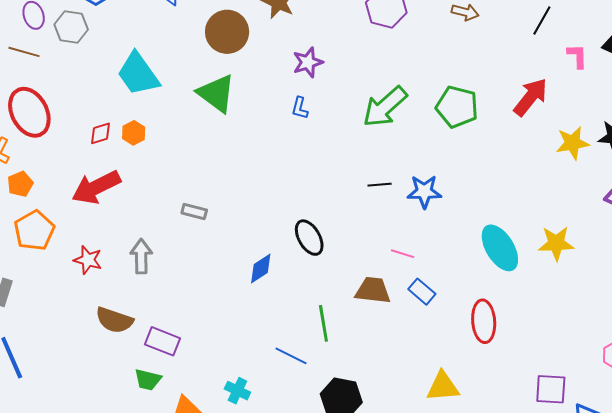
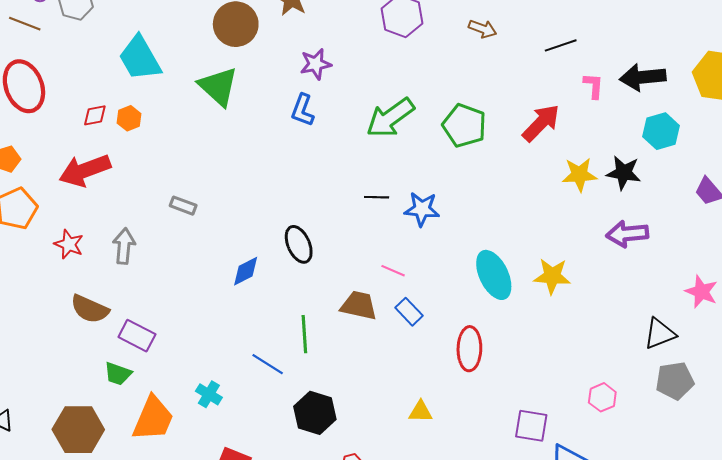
black line: (542, 21) -> (561, 45), turned 36
blue L-shape: (300, 108) -> (303, 110), size x1.4
yellow triangle: (443, 387) -> (421, 412), size x0.7

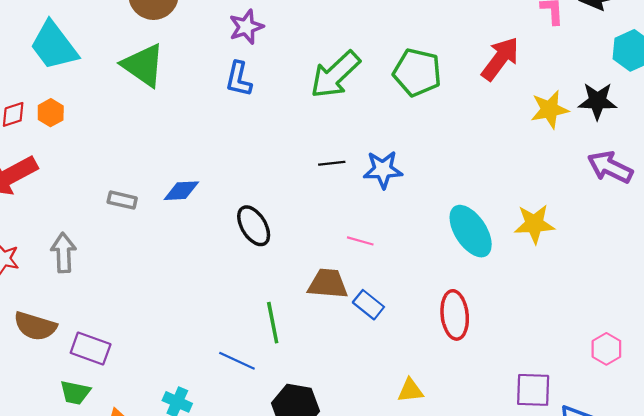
purple arrow: (627, 234) -> (610, 167), turned 39
blue diamond: (246, 271) -> (181, 191), moved, turned 32
blue rectangle: (409, 312) -> (368, 305), moved

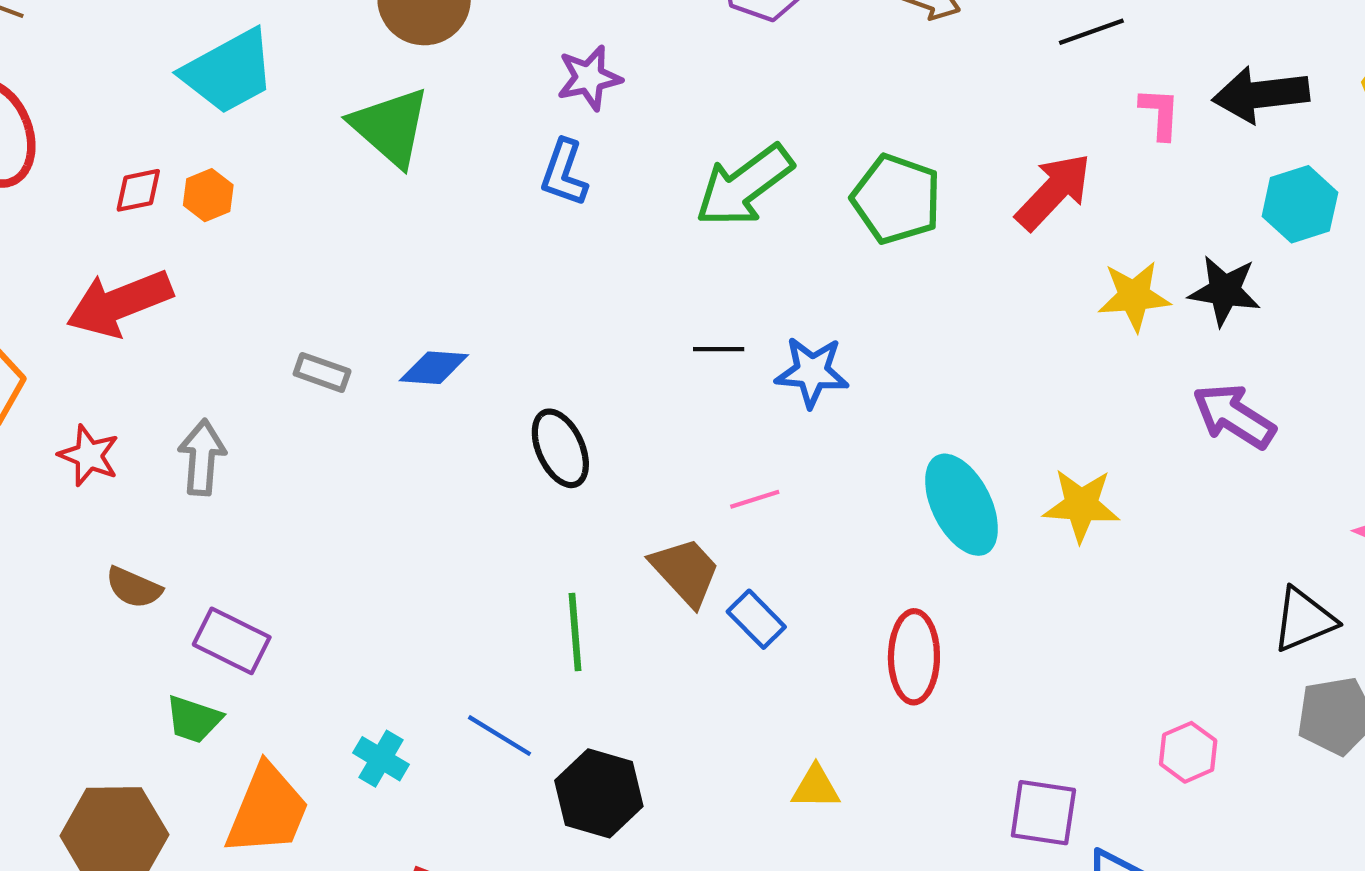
cyan trapezoid: (54, 46) -> (229, 72), turned -88
pink line: (360, 241) -> (755, 499), turned -40
brown trapezoid: (328, 284) -> (685, 572), turned 36
brown semicircle: (35, 326) -> (134, 588), size x0.7
blue line: (237, 361) -> (500, 736), moved

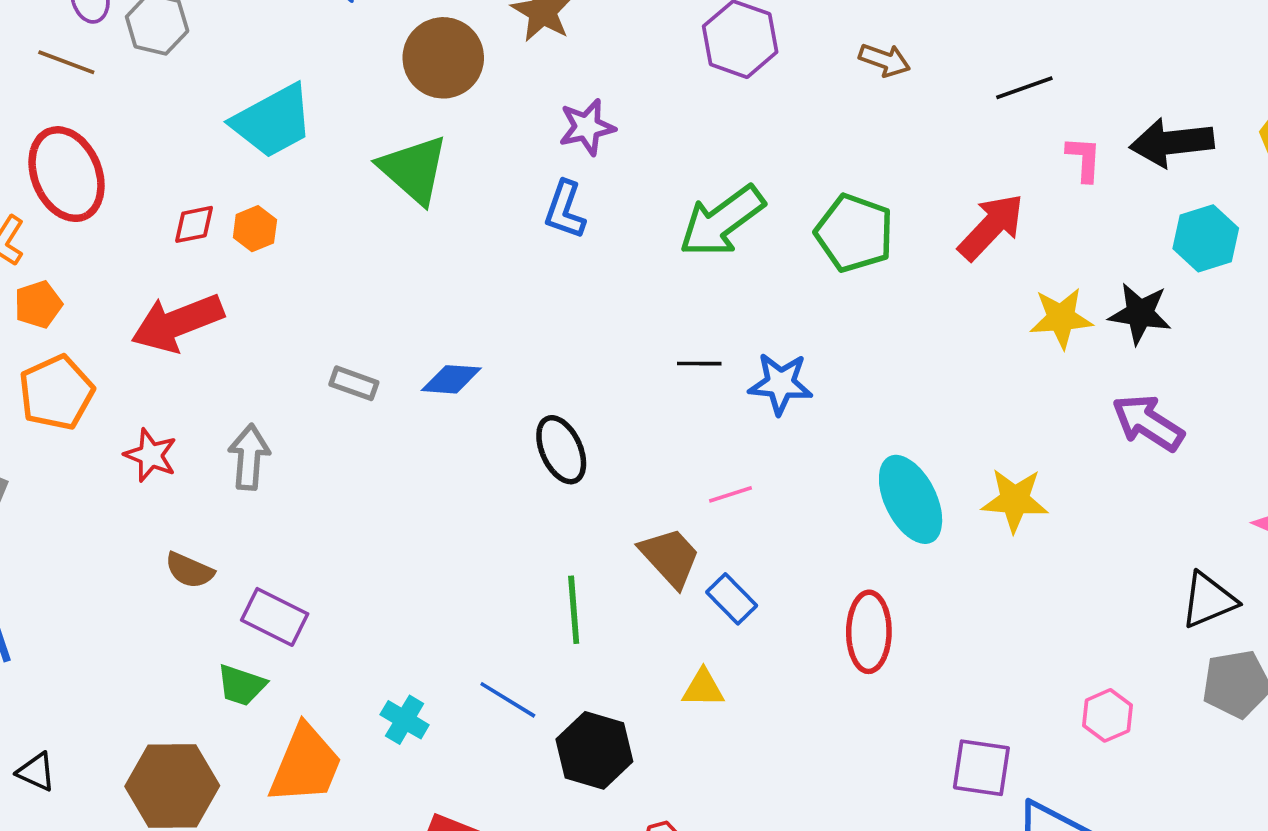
yellow triangle: (816, 787) -> (703, 688), moved

